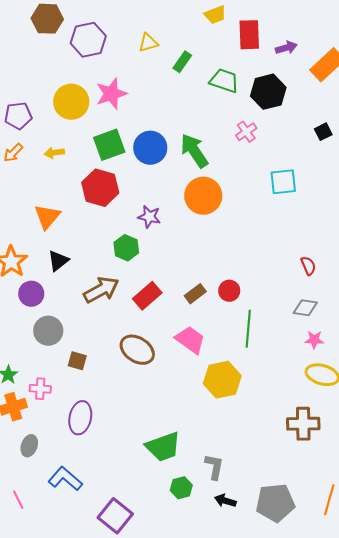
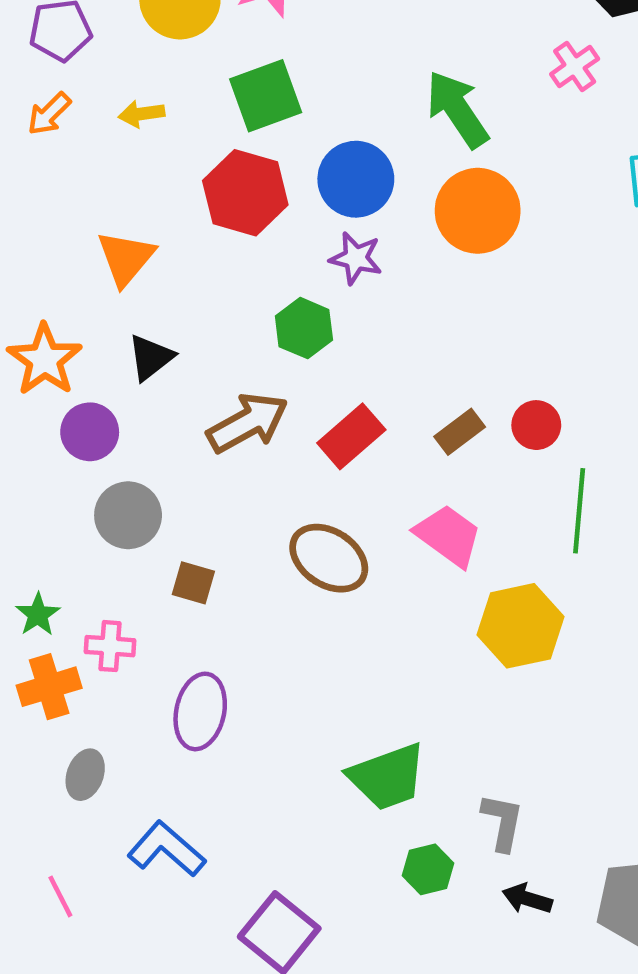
blue circle: (150, 148) -> (356, 179), moved

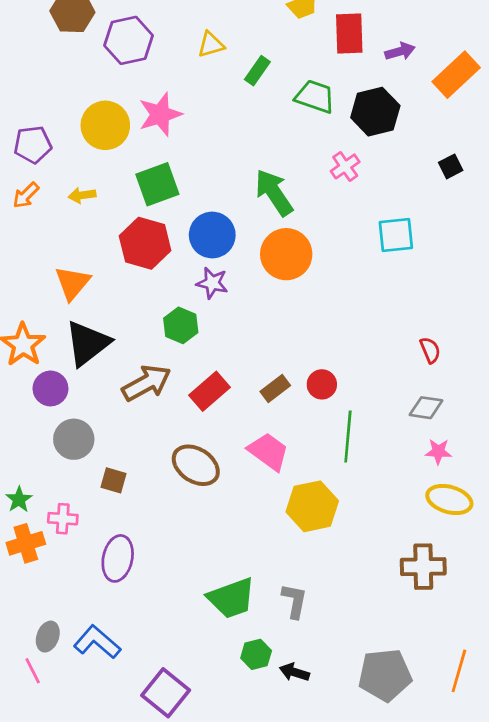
black triangle: (151, 357) -> (87, 343), size x1.6
gray ellipse: (85, 775) -> (48, 637), moved
gray L-shape: (502, 822) -> (294, 601), moved
black arrow: (527, 899) -> (294, 672), moved

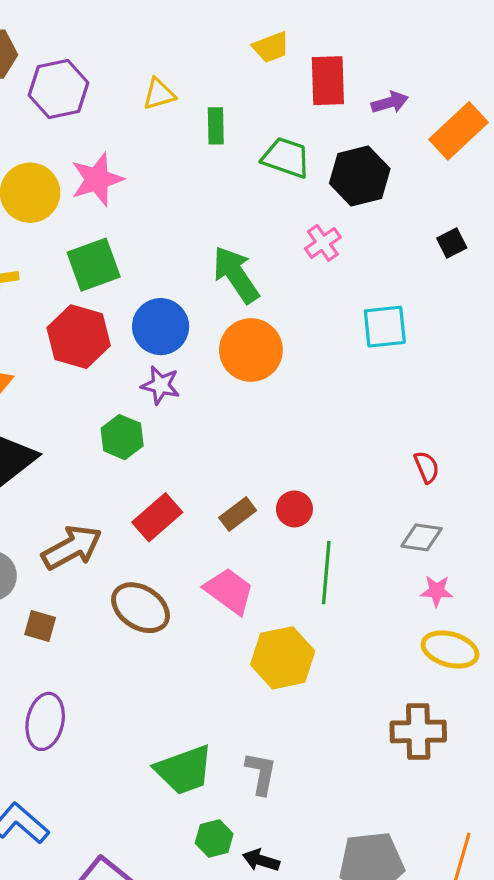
green rectangle: (257, 71) -> (216, 126), turned -36
brown arrow: (146, 383) -> (72, 547), moved

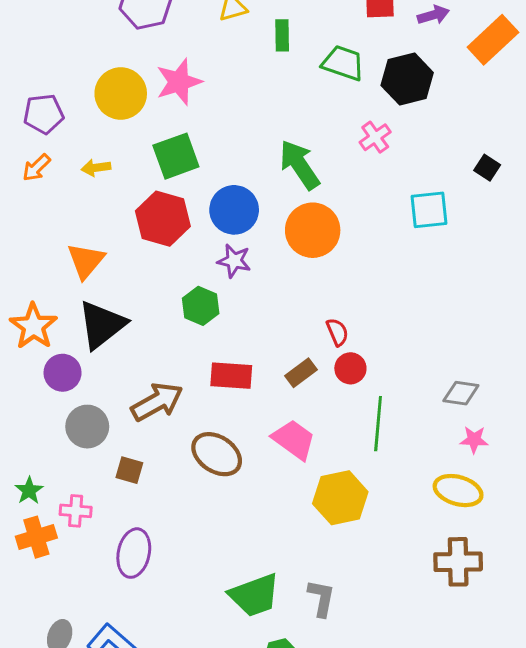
black square: (452, 243) -> (487, 168), moved, turned -30
red semicircle: (427, 467) -> (337, 332), moved
red rectangle: (157, 517) -> (231, 376), turned 45
yellow ellipse: (450, 649) -> (458, 491), moved

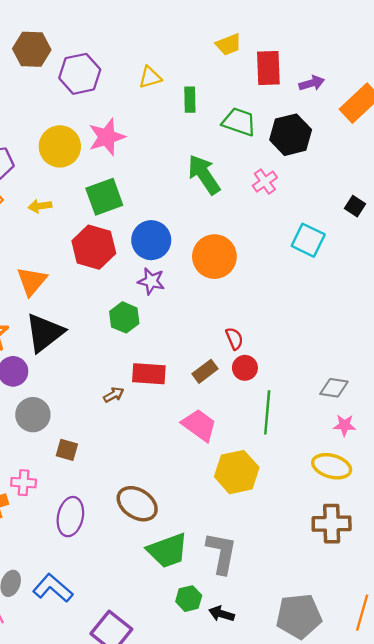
green arrow: (300, 165) -> (204, 175), moved
cyan square: (429, 210) -> (308, 240), turned 32
brown arrow: (157, 402) -> (114, 395), moved, size x0.5
brown ellipse: (217, 454) -> (137, 504), moved
gray L-shape: (321, 598) -> (221, 553), size x1.4

